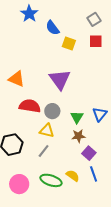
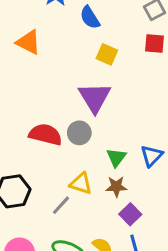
yellow square: (69, 44) -> (107, 54), moved
orange triangle: (17, 79) -> (28, 42), moved
gray circle: (52, 111) -> (79, 133), moved
yellow triangle: (47, 131) -> (81, 184), moved

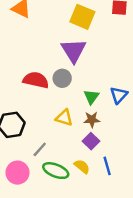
yellow square: (107, 54) -> (82, 17), size x1.5
gray line: (61, 205) -> (40, 149), moved
purple square: (130, 214) -> (91, 141), moved

